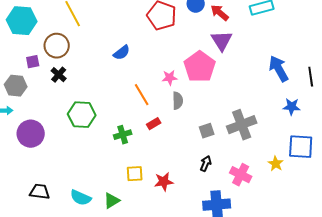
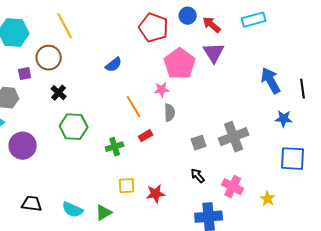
pink pentagon: (200, 67) -> (180, 64), moved
black cross: (59, 75) -> (59, 93), moved
black arrow: (206, 164) -> (198, 176), turned -63
yellow star: (276, 164) -> (268, 199), moved

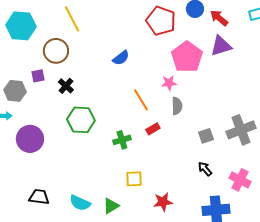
purple triangle: (214, 53) -> (221, 46), turned 45
purple square: (25, 74) -> (38, 76), moved
red star: (156, 194) -> (163, 202), moved

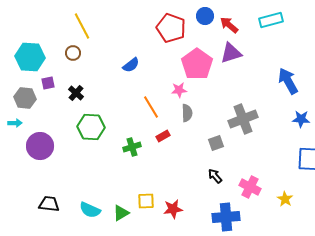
cyan hexagon: (21, 26) -> (30, 57), moved
brown circle: (56, 51) -> (73, 53), moved, size x0.6
gray cross: (241, 130) -> (243, 119), moved
yellow square: (134, 179) -> (146, 201), moved

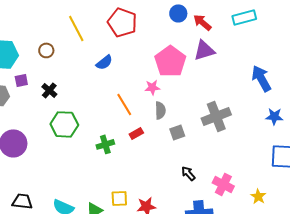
yellow line: (82, 26) -> (76, 28), moved
red pentagon: (171, 28) -> (122, 22), moved
gray square: (216, 143) -> (177, 132), moved

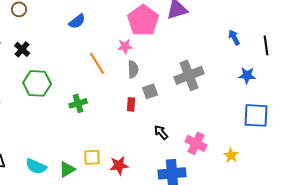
blue arrow: (261, 78) -> (234, 37), size x0.6
red rectangle: (136, 133) -> (131, 104), moved, turned -56

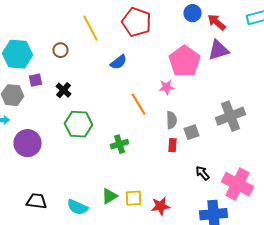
gray semicircle: (133, 69) -> (172, 120), moved
pink cross: (196, 143) -> (238, 184), size x1.4
green triangle: (67, 169) -> (110, 196), moved

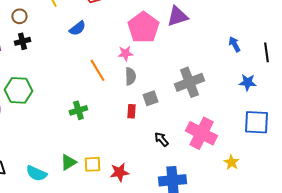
black cross: (64, 90) -> (22, 41), moved, turned 35
gray semicircle: (172, 120) -> (130, 76), moved
green hexagon: (78, 124) -> (18, 90), moved
pink cross: (238, 184) -> (201, 133), moved

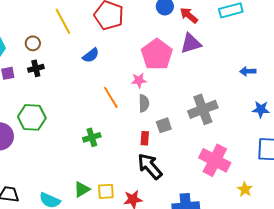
blue arrow: (234, 44) -> (248, 71), turned -63
black arrow: (161, 139) -> (150, 166), moved, size x1.8

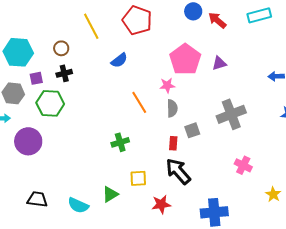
purple triangle: (191, 43) -> (219, 63), moved, size x0.7
green hexagon: (32, 117) -> (50, 103), moved
pink cross: (215, 160) -> (243, 165), size x0.6
yellow square: (106, 191) -> (138, 178), moved

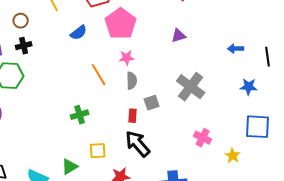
pink pentagon: (185, 59) -> (121, 24), moved
gray cross: (231, 114) -> (191, 87), turned -32
yellow star: (273, 194) -> (233, 156), moved

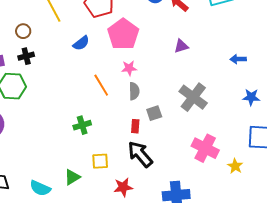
pink cross: (203, 138) -> (205, 148), size x1.5

